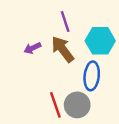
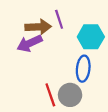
purple arrow: (32, 48) -> (29, 43), size x1.6
brown arrow: (63, 49) -> (38, 27), moved, turned 125

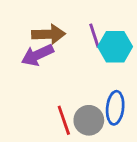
purple line: (59, 19) -> (94, 36), moved
blue ellipse: (83, 69) -> (115, 108), moved

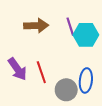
purple arrow: (37, 55) -> (17, 69), moved, turned -100
red line: (64, 120) -> (41, 72), moved

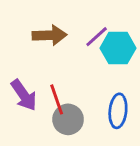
purple line: (70, 27) -> (97, 37), turned 66
gray circle: (66, 90) -> (68, 119), moved

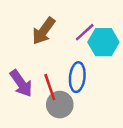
brown arrow: (49, 35) -> (44, 31), turned 128
blue ellipse: (118, 111) -> (77, 77), moved

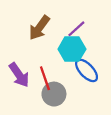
cyan hexagon: (103, 42) -> (72, 49), moved
blue ellipse: (77, 77) -> (87, 70), moved, turned -50

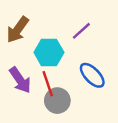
brown arrow: (39, 28) -> (18, 30), moved
cyan hexagon: (72, 49) -> (49, 52), moved

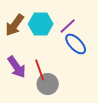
cyan hexagon: (49, 52) -> (41, 24), moved
blue ellipse: (92, 75) -> (76, 44), moved

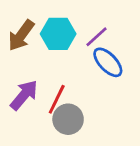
purple arrow: (17, 67) -> (24, 95), turned -105
red line: (40, 70) -> (57, 99), turned 45

